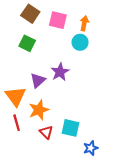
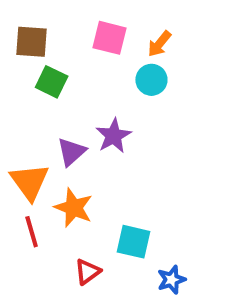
brown square: (30, 14) -> (32, 42), moved, turned -30
orange arrow: (84, 23) -> (159, 44), turned -152
orange star: (39, 110) -> (74, 208), turned -30
red triangle: (46, 132) -> (88, 272), moved, turned 40

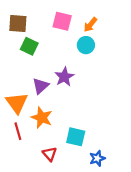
red triangle: (88, 272) -> (50, 154), turned -35

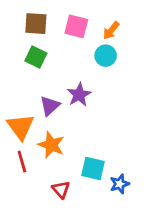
brown square: (18, 24) -> (36, 24), moved
blue star: (97, 158) -> (120, 184), moved

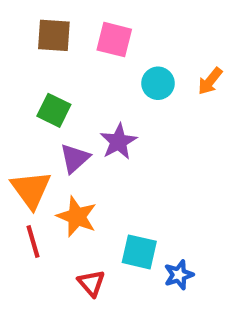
orange arrow: (111, 31) -> (210, 81), moved
green square: (36, 57) -> (54, 110), moved

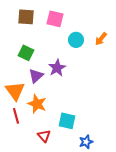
blue star: (179, 275) -> (86, 142), moved

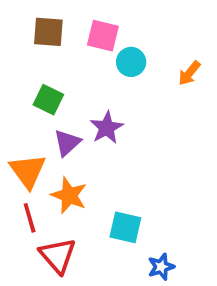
cyan circle: (76, 40) -> (131, 62), moved
red triangle: (44, 136) -> (58, 256), moved, size x1.5

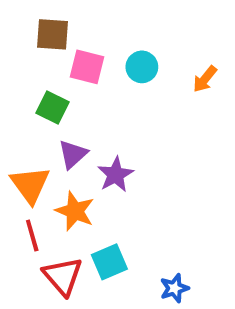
pink square: (103, 36) -> (87, 67), moved
purple star: (107, 128) -> (115, 175), moved
cyan square: (125, 227) -> (109, 262), moved, turned -36

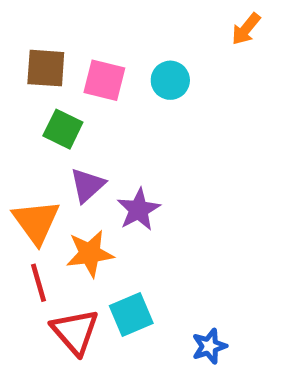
brown square: (53, 34) -> (46, 68), moved
orange arrow: (205, 79) -> (246, 29), moved
orange star: (75, 211) -> (90, 254), turned -30

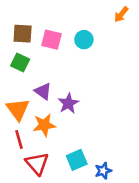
green square: (63, 129) -> (20, 62), moved
purple triangle: (87, 185) -> (43, 91), turned -42
cyan square: (131, 315) -> (77, 160), moved

